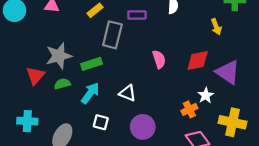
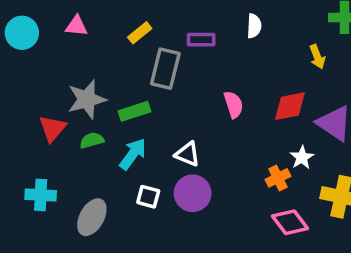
purple circle: (143, 127) -> (193, 193), moved

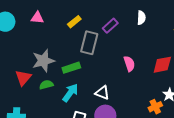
purple rectangle: (201, 40) -> (110, 26), turned -42

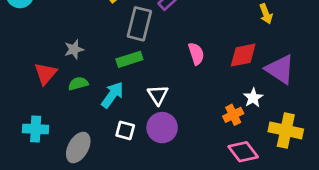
gray star: (43, 61) -> (74, 49), size x0.6
green rectangle: (71, 68) -> (129, 59), moved
white triangle: (102, 93) -> (158, 95), turned 35

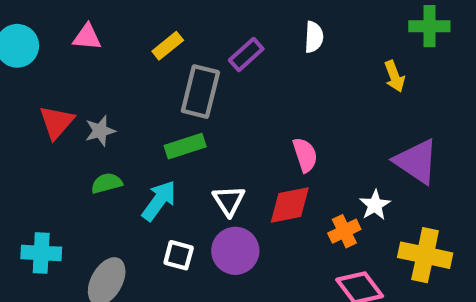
pink semicircle: (196, 54) -> (305, 155), moved
red diamond: (243, 55) -> (290, 205), moved
red triangle: (46, 74) -> (56, 122), moved

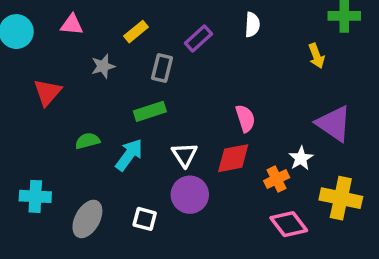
gray rectangle: (200, 92) -> (162, 68), size x0.7
gray star: (100, 131) -> (103, 66), moved
white square: (179, 255) -> (145, 219), moved

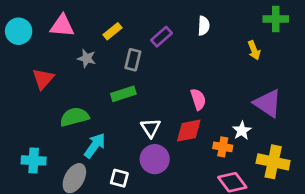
pink triangle: (72, 25) -> (62, 26), size x1.4
gray star: (103, 66) -> (87, 58), turned 30
green semicircle: (87, 141) -> (74, 117), size x1.5
cyan arrow: (129, 155) -> (95, 146), moved
orange cross: (277, 179) -> (223, 147), turned 36

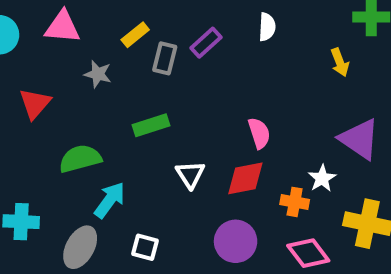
gray rectangle: (133, 60) -> (165, 58), moved
purple circle: (155, 159) -> (236, 241), moved

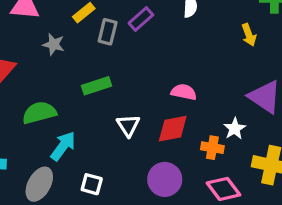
pink semicircle: (259, 133) -> (184, 92), turned -60

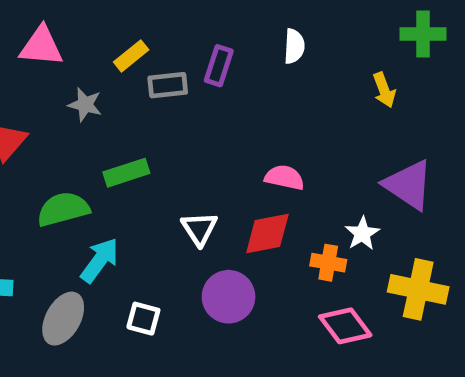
purple rectangle: (141, 19) -> (219, 66), turned -30
gray rectangle: (108, 32) -> (168, 85), turned 70
green rectangle: (96, 86) -> (126, 173), moved
purple circle: (165, 179) -> (229, 297), moved

